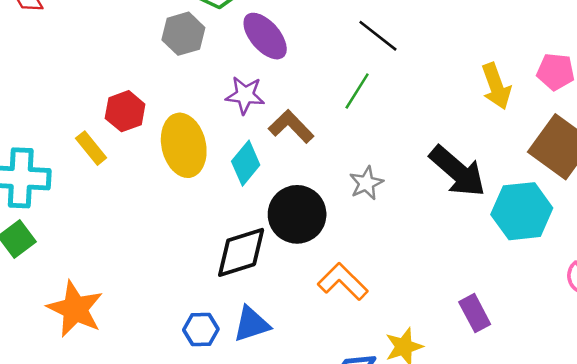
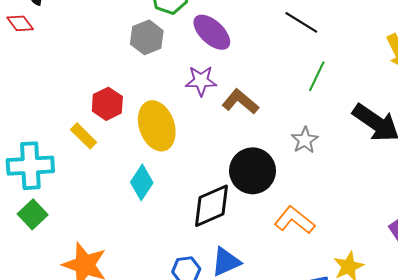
green line: (357, 91) -> (317, 76), moved
cyan diamond: (246, 163) -> (142, 182), moved

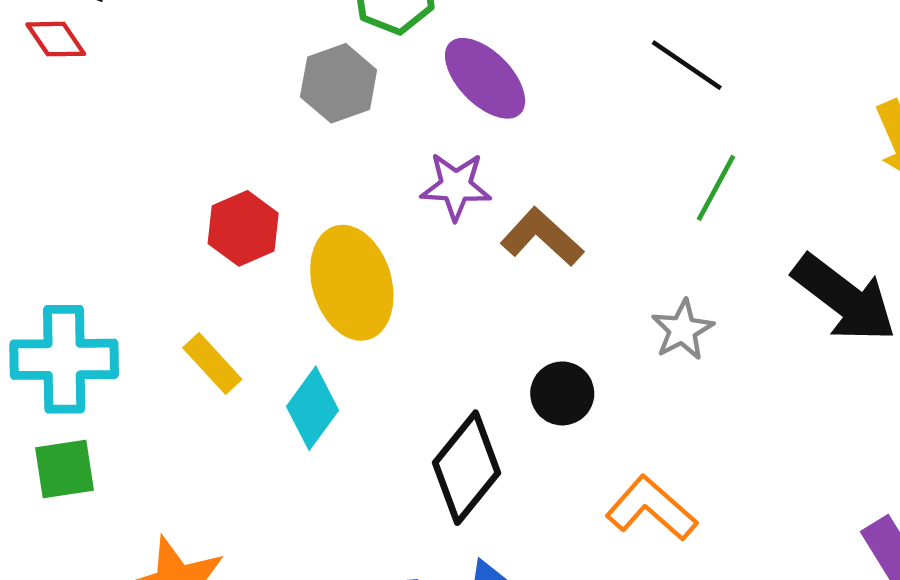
yellow rectangle: (84, 136) -> (212, 364), moved
black circle: (253, 171) -> (562, 393), size x0.6
black diamond: (211, 206) -> (466, 468), turned -30
green square: (33, 214) -> (64, 469), turned 32

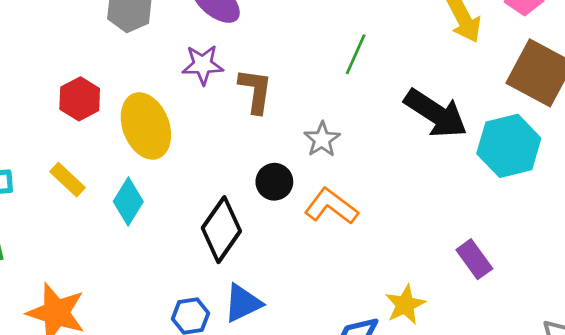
brown L-shape: (542, 237) -> (255, 91), turned 60
gray star: (683, 330) -> (322, 139), moved
orange L-shape: (651, 508) -> (331, 206), moved

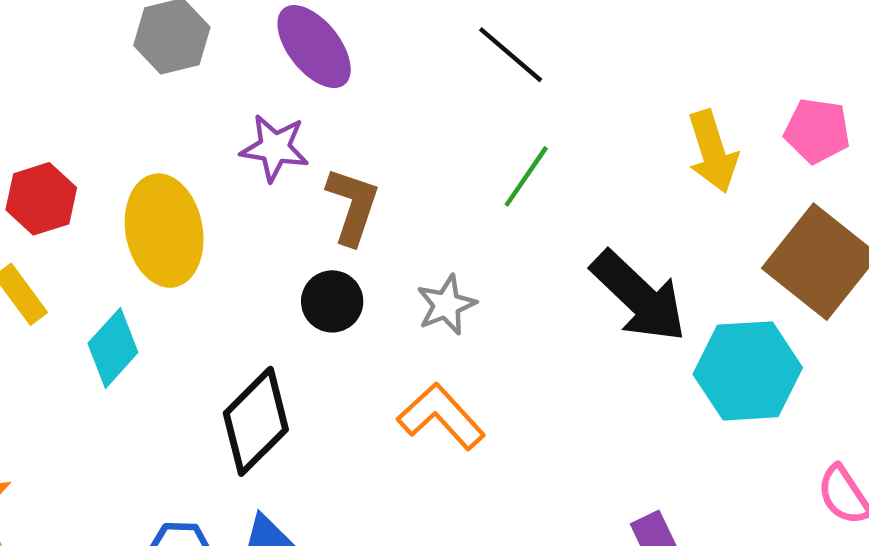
red hexagon: (80, 99) -> (41, 199), moved
black circle: (274, 182) -> (332, 301), moved

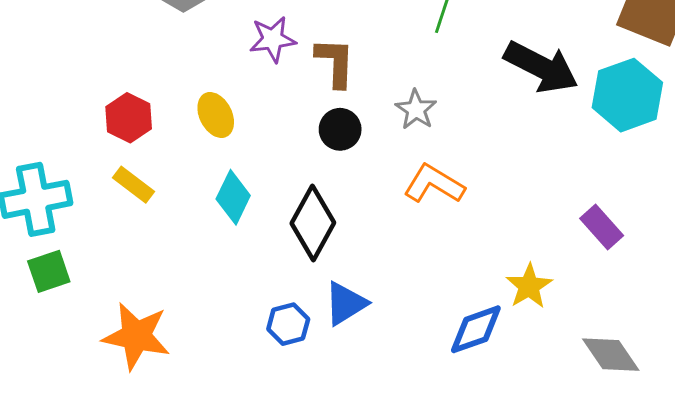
yellow ellipse: (164, 231) -> (216, 115), size x0.6
cyan diamond: (113, 348) -> (233, 197), moved

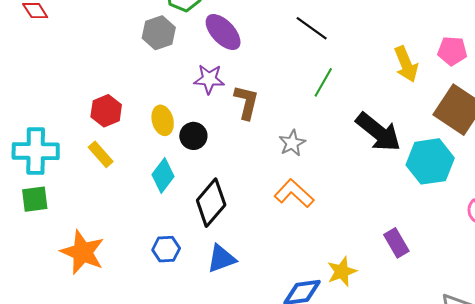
black circle: (340, 129) -> (193, 136), moved
blue hexagon: (288, 324) -> (166, 249), moved

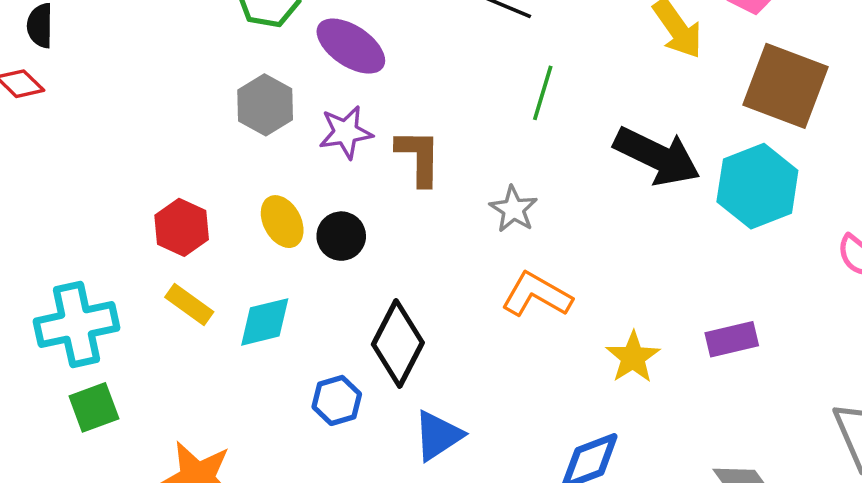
gray hexagon: (159, 33) -> (265, 105), moved
cyan diamond: (163, 176) -> (265, 322), moved, turned 52
purple rectangle: (396, 243) -> (732, 339), turned -60
blue hexagon: (166, 249) -> (337, 400), moved
yellow star: (342, 272) -> (633, 357), moved

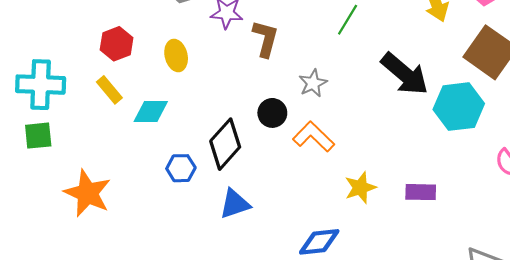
black circle: (341, 236) -> (272, 113), moved

